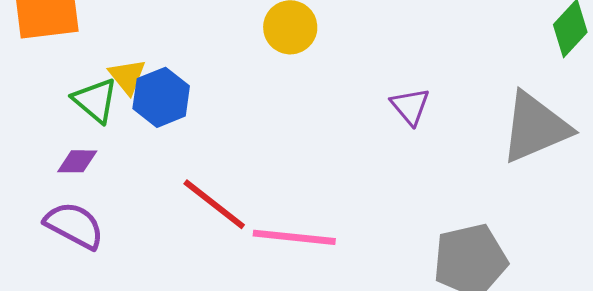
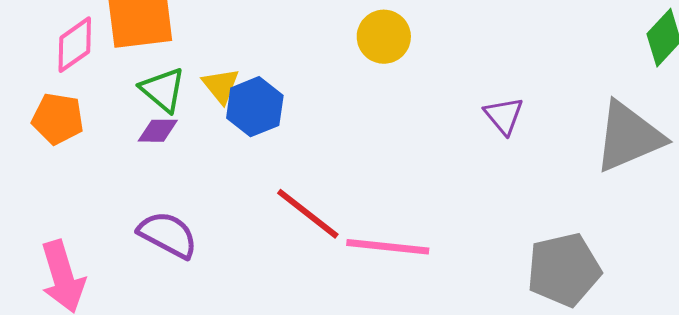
green triangle: (95, 100) -> (163, 90), moved
purple diamond: (77, 161) -> (158, 131), moved

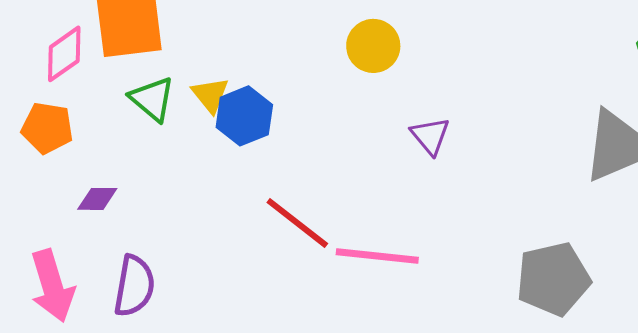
purple triangle: (504, 116) -> (430, 136), moved
purple diamond: (158, 131) -> (97, 199), moved
purple semicircle: (168, 235) -> (134, 286), moved, turned 72

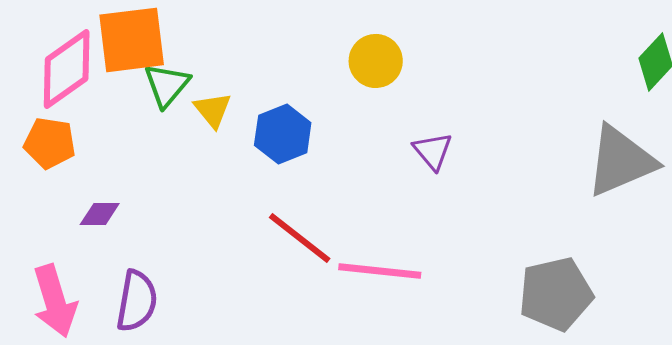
pink diamond: (64, 54) -> (67, 69), size x1.4
green triangle: (152, 99) -> (167, 85), moved, turned 30
blue hexagon: (244, 116) -> (283, 134), moved

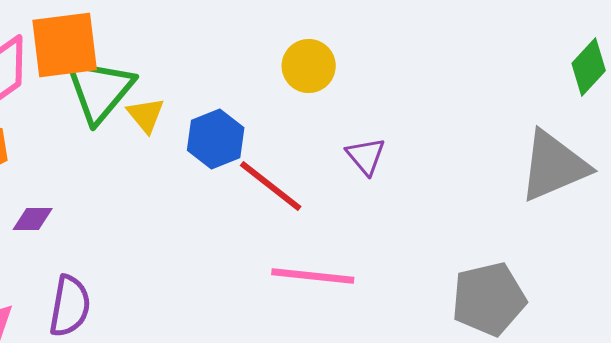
green triangle: (167, 85) -> (100, 90), size x1.5
red line: (300, 238) -> (271, 186), moved

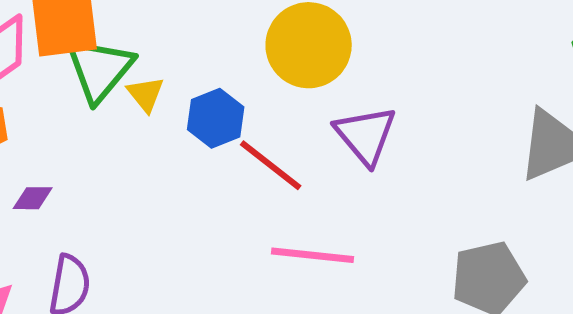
yellow circle: (309, 66) -> (309, 45), size x1.6
purple triangle: (366, 156) -> (366, 135), size x1.6

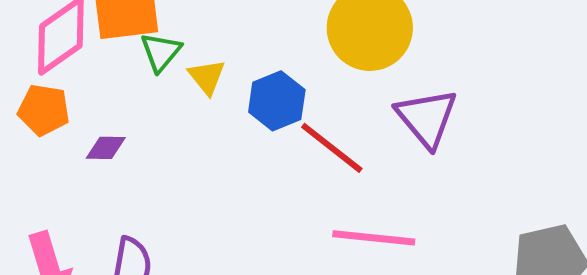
green triangle: (100, 69) -> (161, 52), size x0.6
purple diamond: (33, 198) -> (106, 148), moved

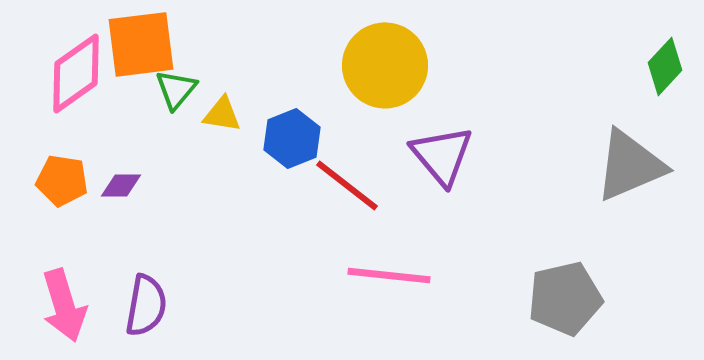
yellow triangle: (207, 77) -> (222, 114), turned -42
orange pentagon: (44, 110) -> (62, 180), moved

